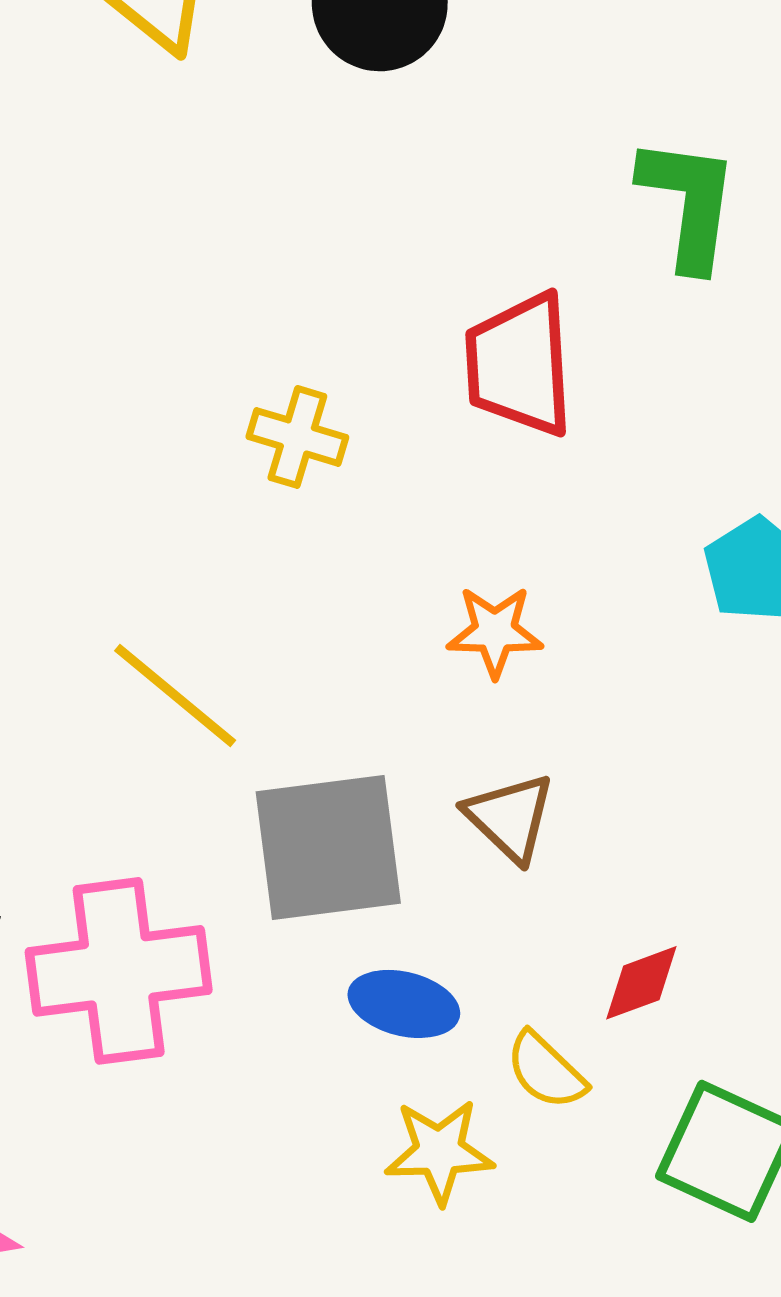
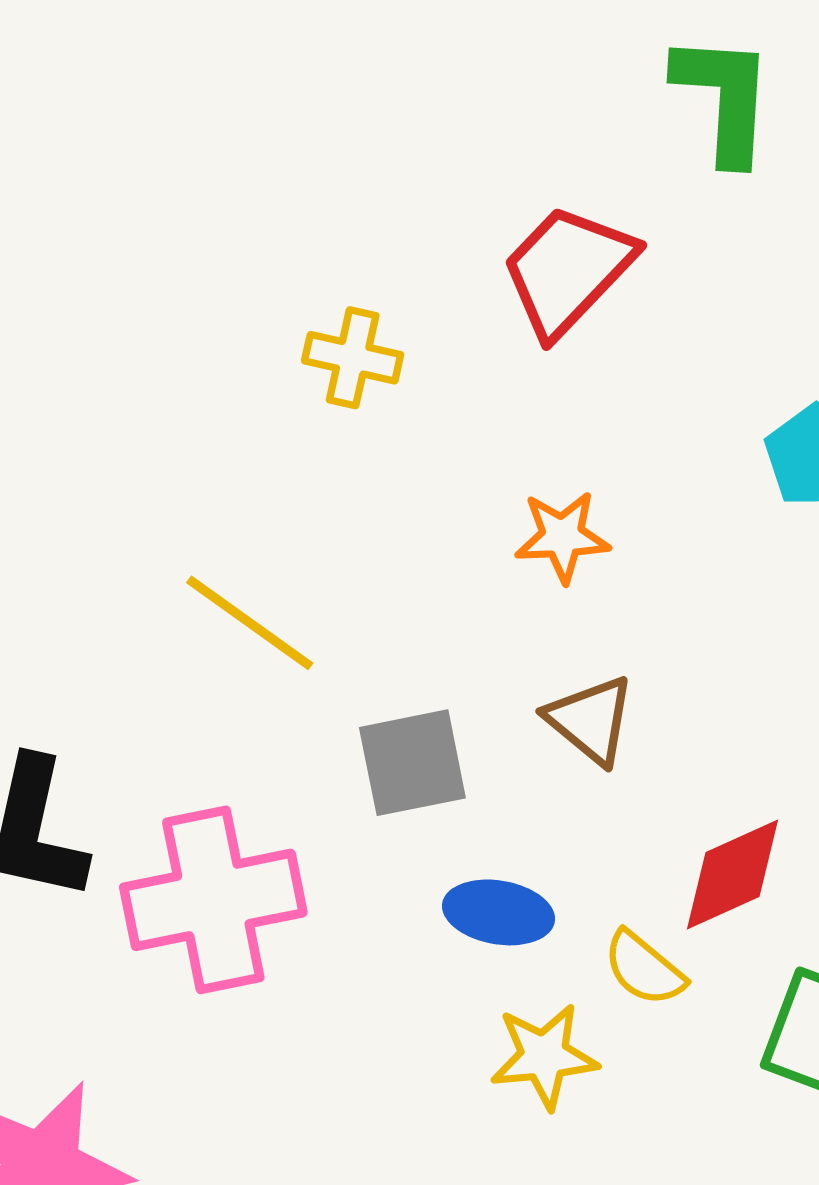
red trapezoid: (519, 365) -> (568, 270), turned 51
gray square: (328, 848) -> (412, 763), size x0.7
red diamond: (641, 983) -> (733, 875), size x1.4

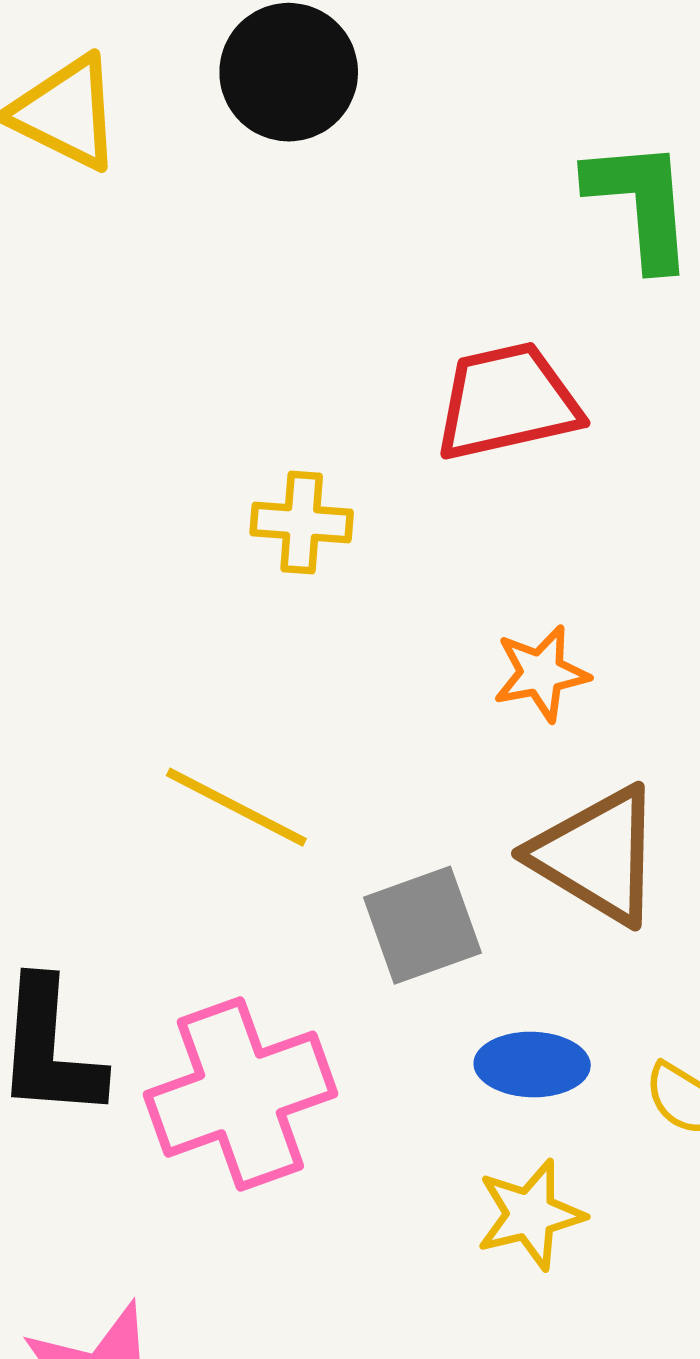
red trapezoid: (568, 270) -> (507, 402), turned 42
brown triangle: (590, 720) -> (597, 855), size x1.5
yellow star: (544, 1056) -> (530, 1214), moved

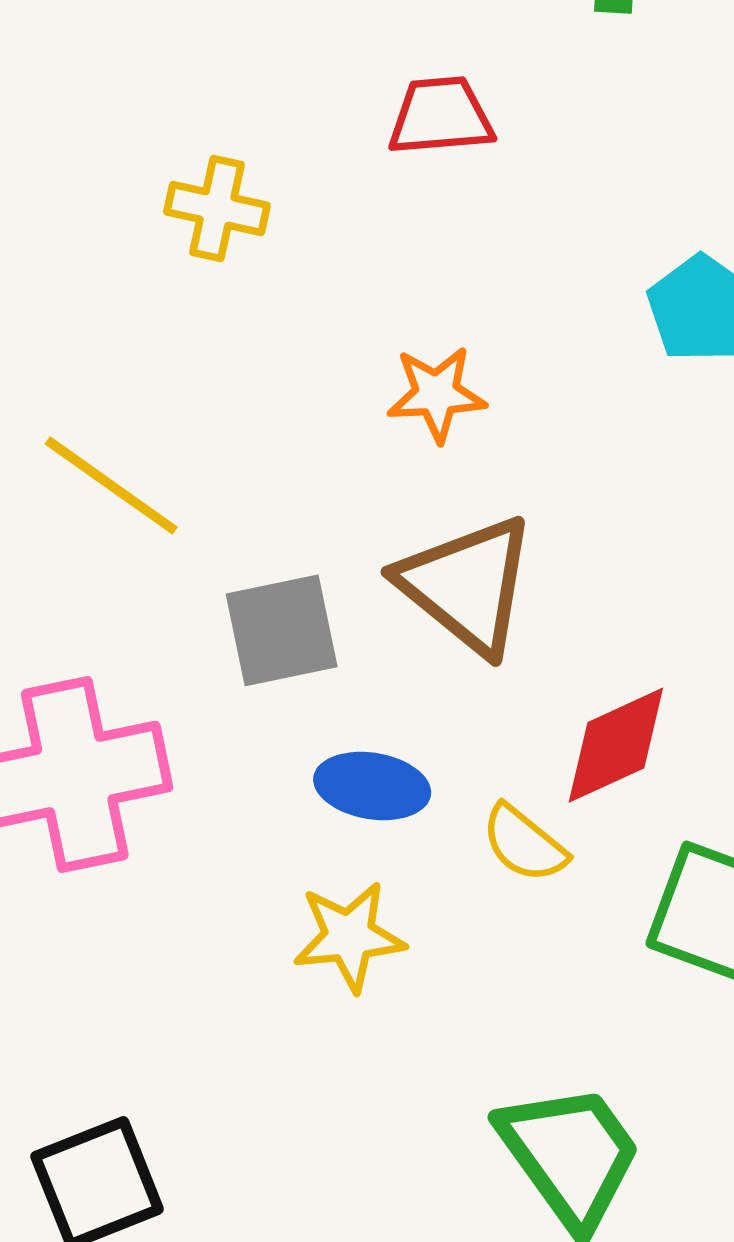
red trapezoid: (507, 402) -> (441, 116), size x0.7

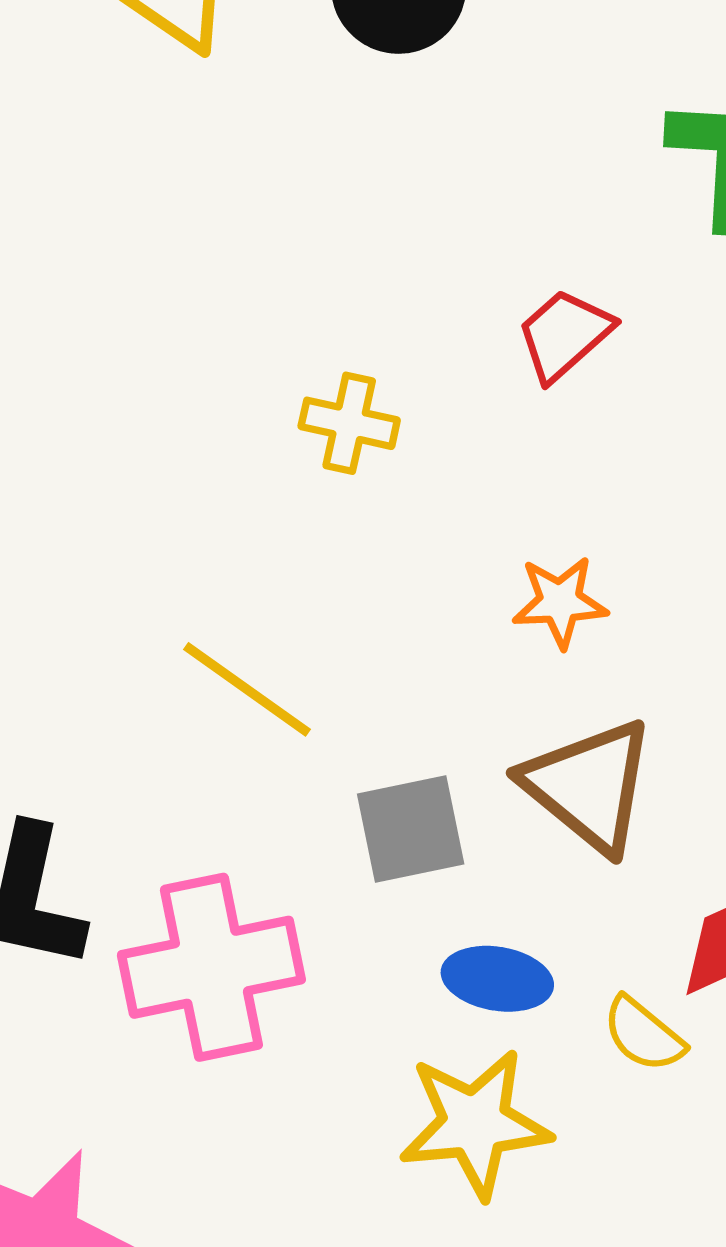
red trapezoid: (441, 116) -> (564, 335), turned -37
yellow star: (349, 937) -> (475, 1123), size x1.4

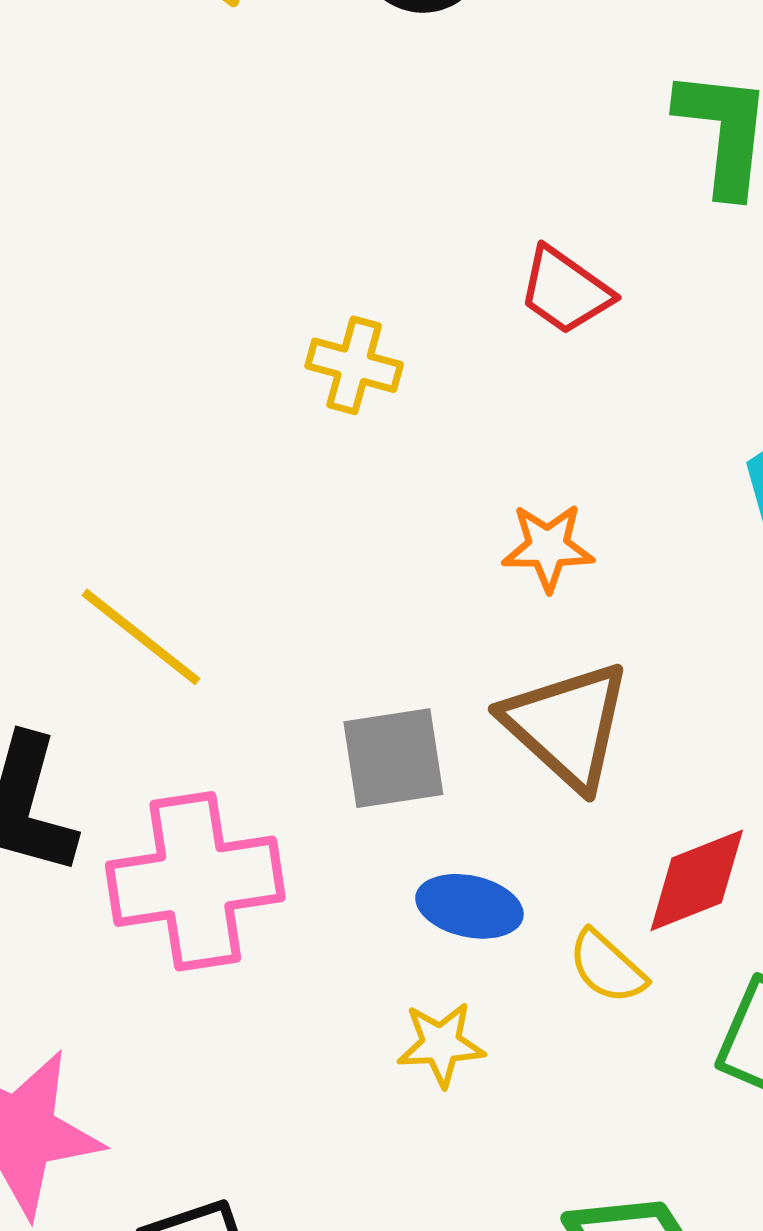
red trapezoid: (564, 335) -> (565, 291), turned -106
yellow line: (247, 689) -> (141, 637), moved
yellow star: (475, 1123) -> (441, 1044), size x0.6

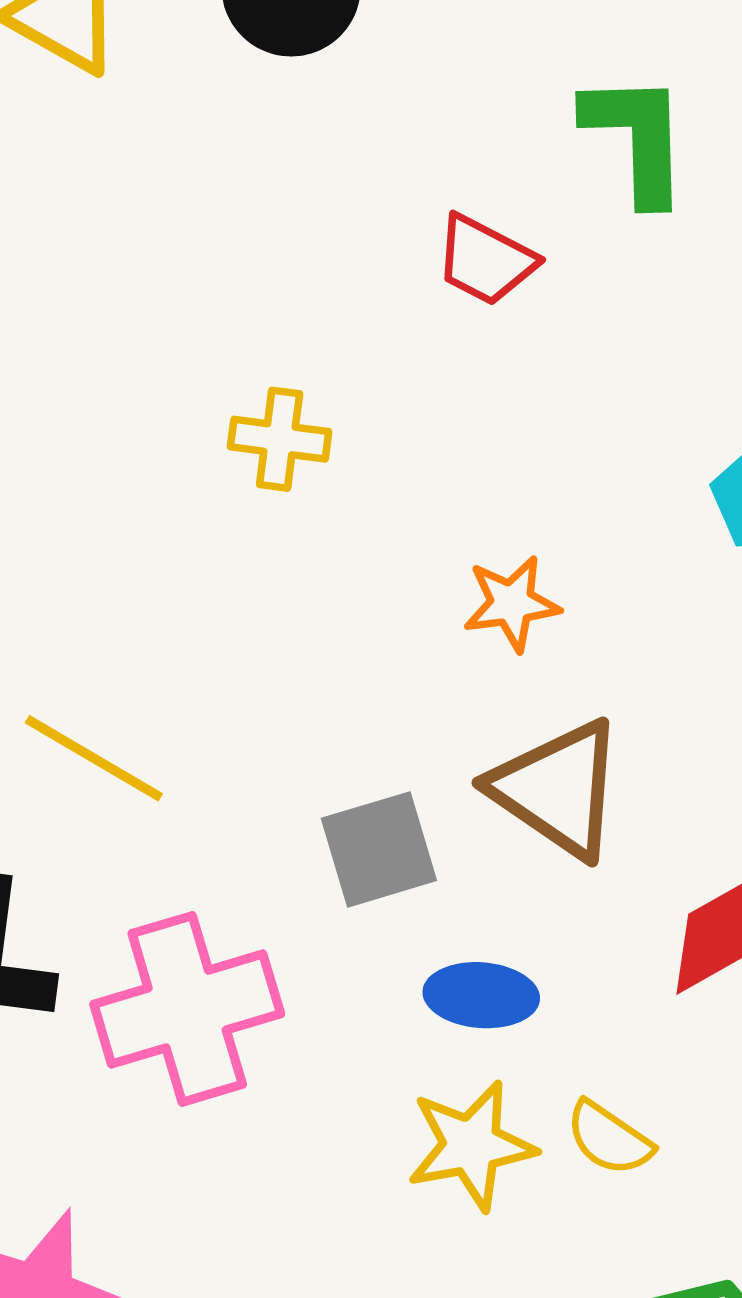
red trapezoid: (565, 291) -> (485, 260), moved
yellow semicircle: (607, 967) -> (609, 1138), moved
yellow star: (441, 1044) -> (471, 1145), size x1.4

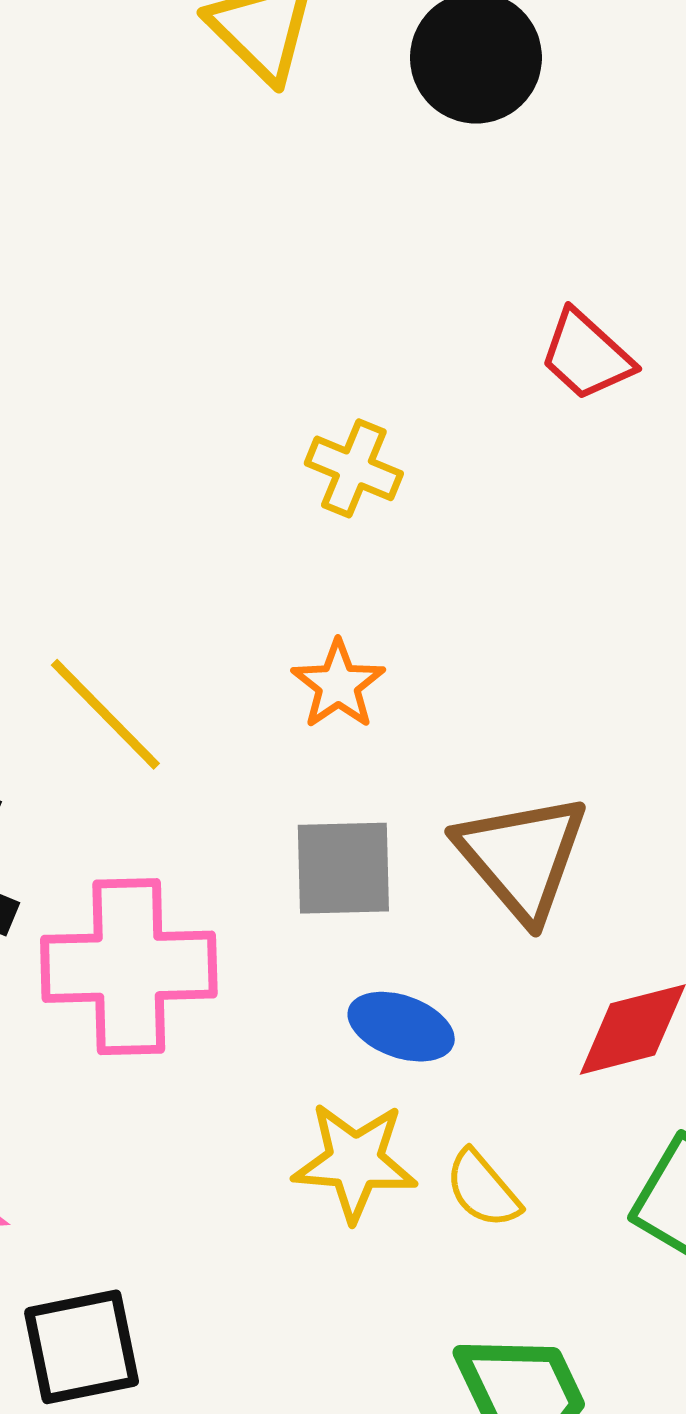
orange star: (512, 603) -> (338, 684), moved, turned 30

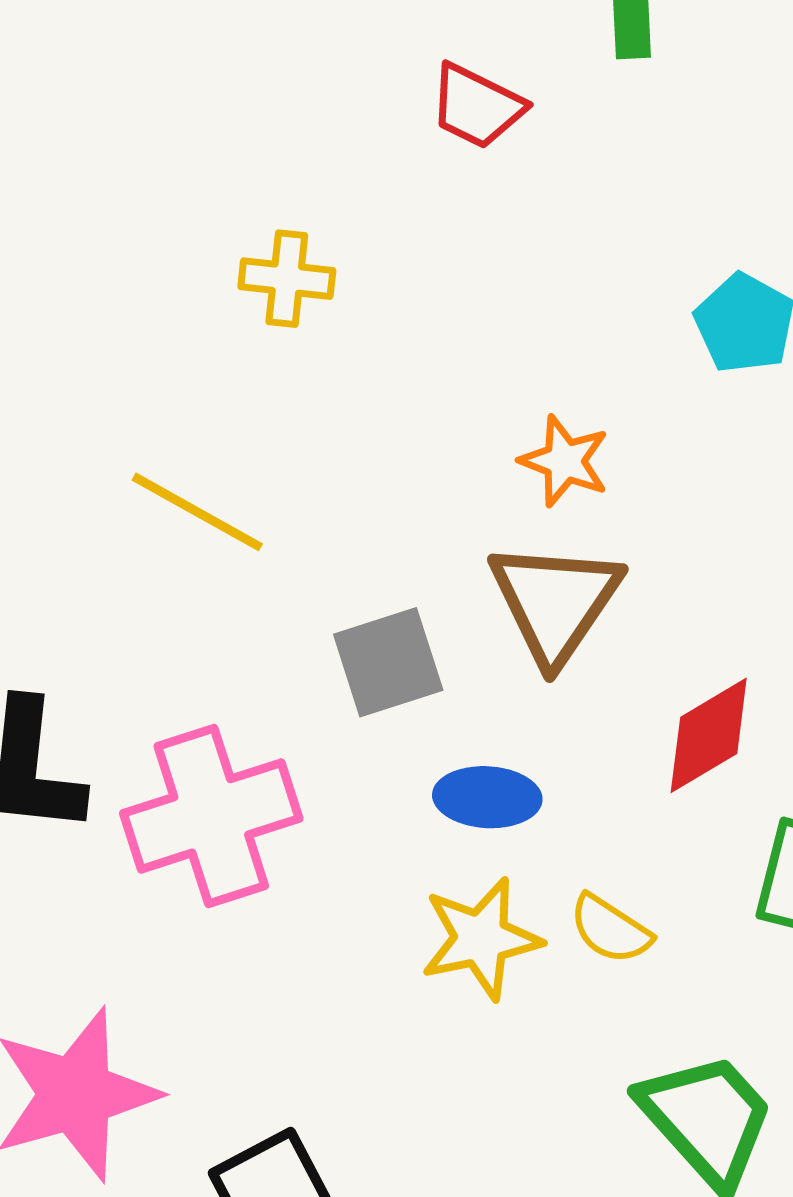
orange star: (338, 684) -> (565, 461), moved
yellow line: (105, 714) -> (197, 512), moved
brown triangle: (522, 857) -> (555, 602), turned 31

